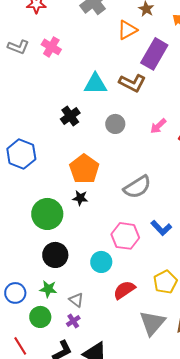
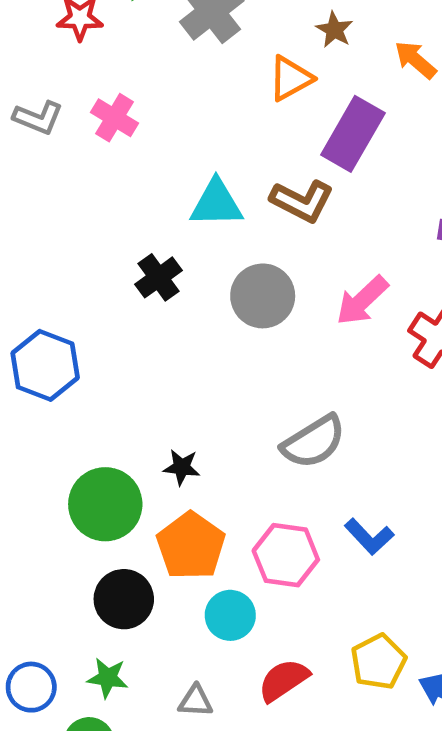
gray circle: (115, 124) -> (263, 296), size x1.4
pink arrow: (158, 126) -> (362, 301), size x1.4
orange pentagon: (84, 169) -> (191, 546), moved
gray triangle: (76, 300) -> (196, 701), moved, turned -35

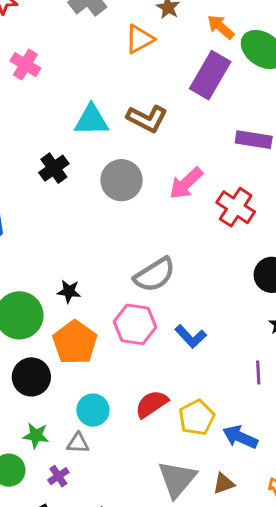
purple rectangle: (353, 134) -> (210, 75), moved
pink hexagon: (286, 555) -> (135, 324), moved
cyan circle: (230, 615) -> (93, 410), moved
green star: (108, 678) -> (36, 436), moved
red semicircle: (283, 680) -> (152, 404), moved

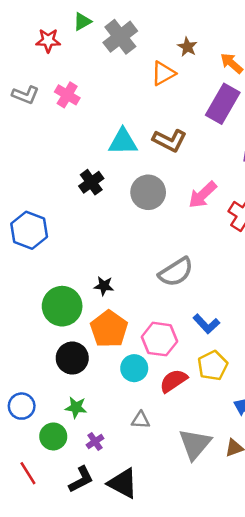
pink hexagon: (135, 324) -> (160, 339), moved
cyan circle: (93, 410) -> (134, 368), moved
yellow pentagon: (197, 418) -> (213, 366), moved
gray triangle: (78, 443) -> (141, 420), moved

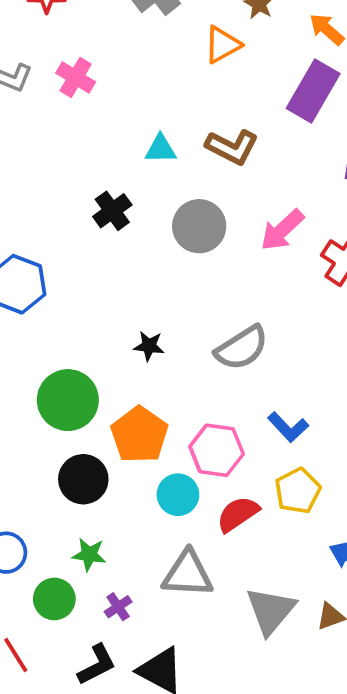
cyan triangle: (123, 142) -> (161, 149), size x0.7
black star: (104, 286) -> (149, 346), moved
gray triangle: (141, 420) -> (188, 574), size x1.8

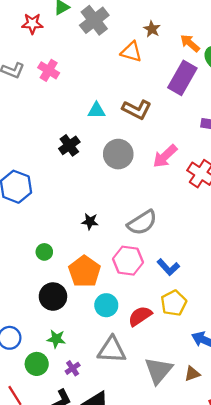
orange triangle: (222, 45) -> (131, 52), turned 45
green circle: (68, 400) -> (44, 252), size x0.5
pink hexagon: (217, 450) -> (128, 261), moved

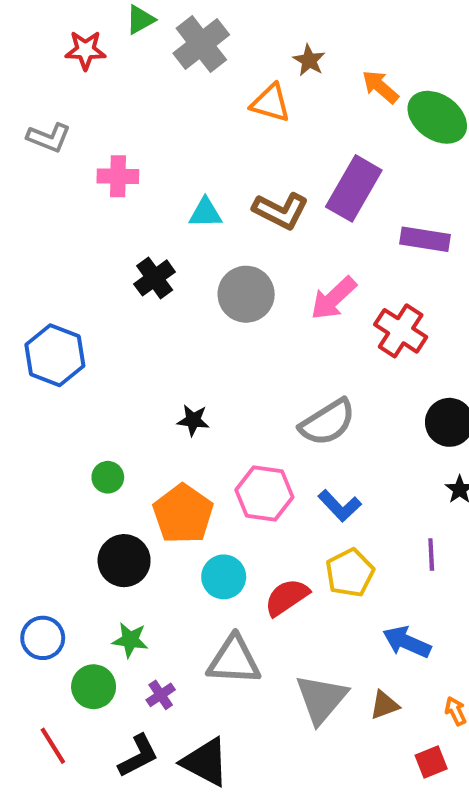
pink cross: (49, 70) -> (118, 176), moved, turned -30
purple rectangle: (182, 78) -> (354, 188), moved
gray semicircle: (142, 223) -> (327, 422), moved

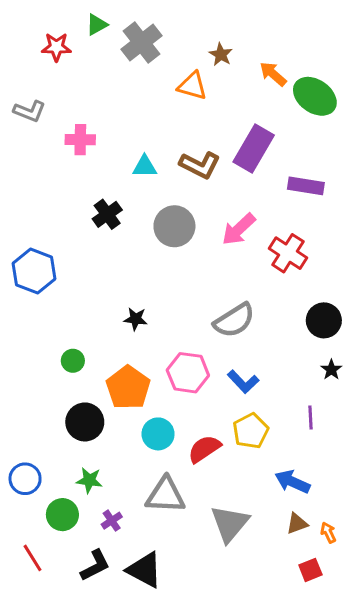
brown triangle: (384, 705) -> (297, 524), moved

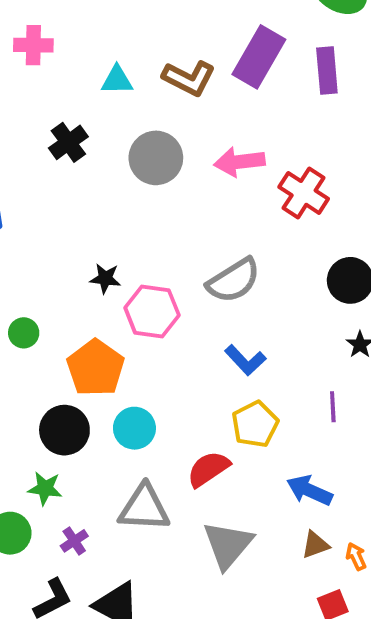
purple rectangle: (306, 186) -> (327, 70), moved, turned 76
pink arrow: (239, 229) -> (239, 162), turned 36
pink hexagon: (188, 373) -> (152, 312), moved
black circle: (85, 422) -> (64, 430), moved
red semicircle: (204, 449) -> (208, 469), moved

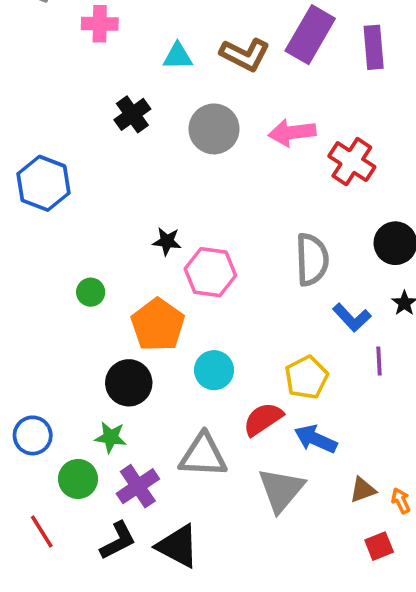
gray semicircle: (234, 280) -> (312, 260), moved, turned -60
blue L-shape: (245, 360) -> (352, 318), moved
cyan circle: (134, 428) -> (214, 370), moved
blue arrow: (309, 490) -> (316, 439), moved
purple cross: (74, 541) -> (138, 486), size x1.6

